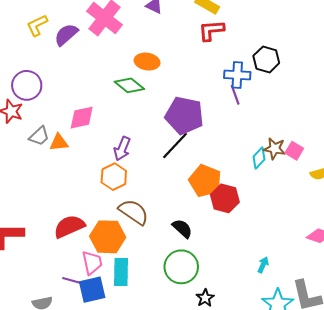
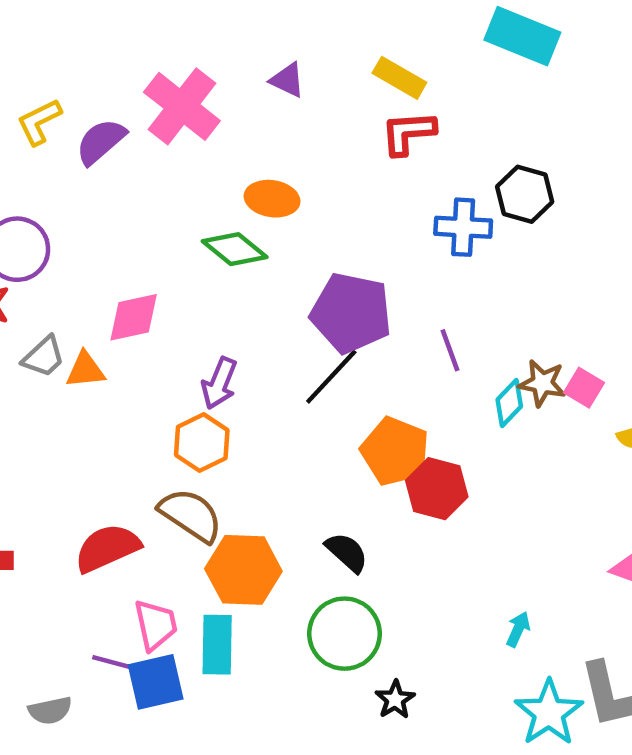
purple line: (235, 95) -> (450, 350), moved
brown semicircle: (134, 212) -> (191, 515), moved
orange hexagon: (108, 237) -> (243, 570), moved

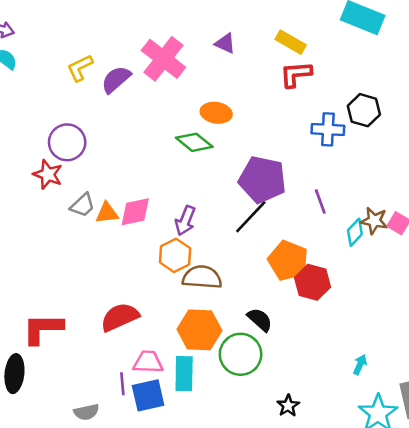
pink diamond: (134, 317) -> (135, 212), moved
brown semicircle: (191, 515) -> (202, 277), moved, turned -30
pink trapezoid: (156, 625) -> (148, 362), turned -76
green circle: (345, 634) -> (241, 354), moved
purple line: (112, 662) -> (122, 384), turned 70

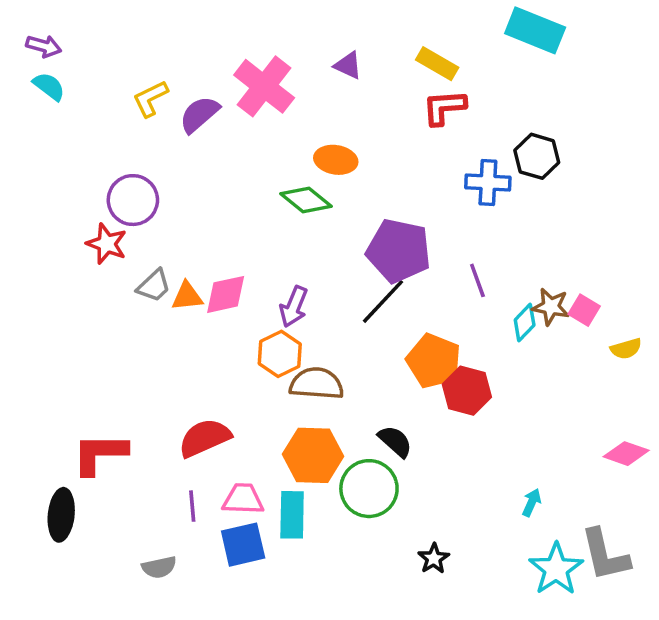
purple line: (122, 384) -> (192, 506), moved

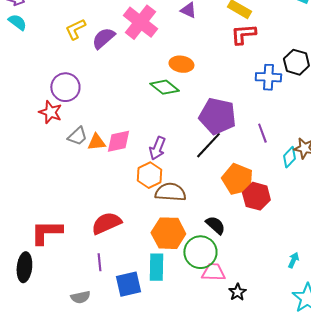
pink trapezoid: (243, 499) -> (213, 272), moved

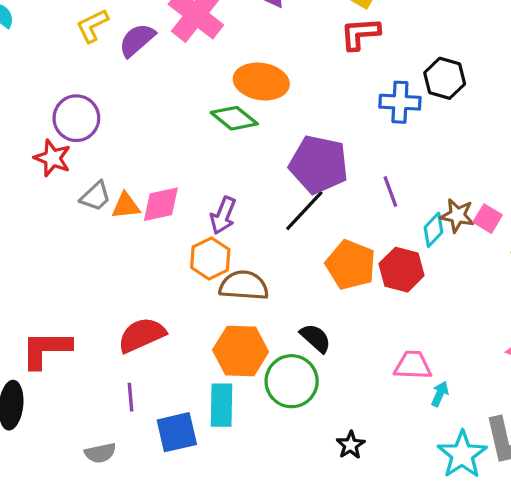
orange ellipse: (181, 64) -> (261, 81), size x1.4
red hexagon: (256, 196) -> (402, 270), moved
pink trapezoid: (213, 272) -> (413, 365), moved

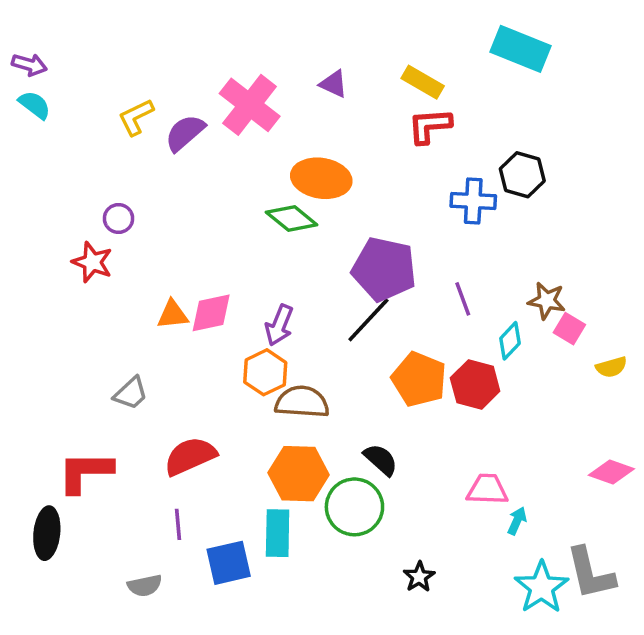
purple circle: (76, 118) -> (118, 218), size x0.6
gray trapezoid: (95, 196) -> (131, 393), moved
brown star: (457, 215) -> (547, 301), moved

